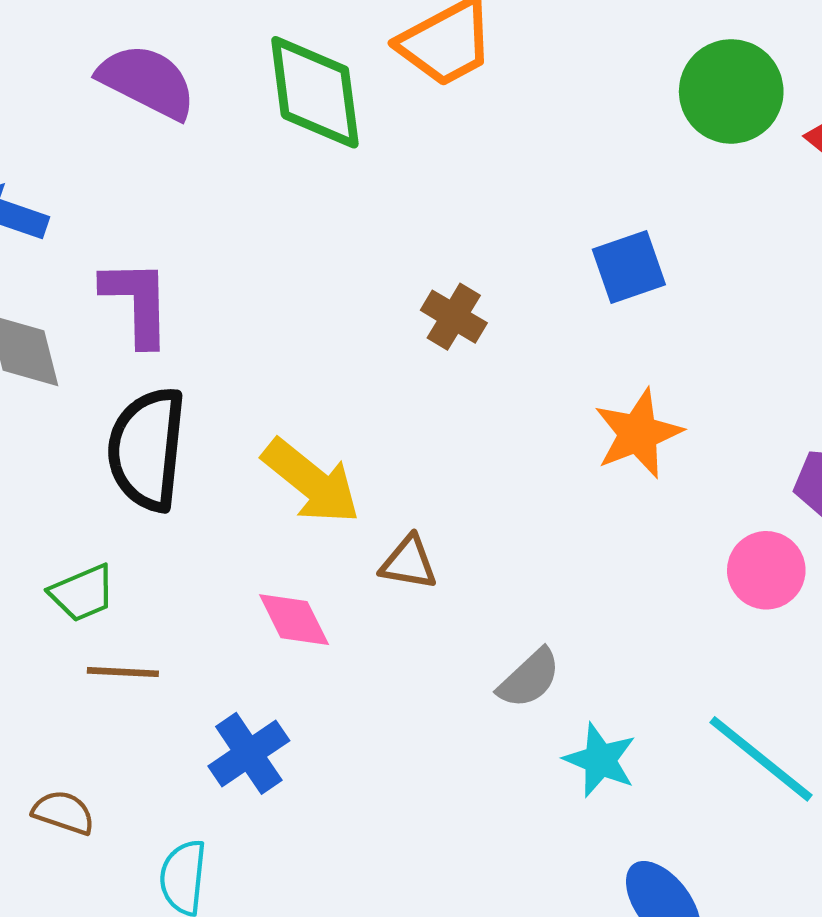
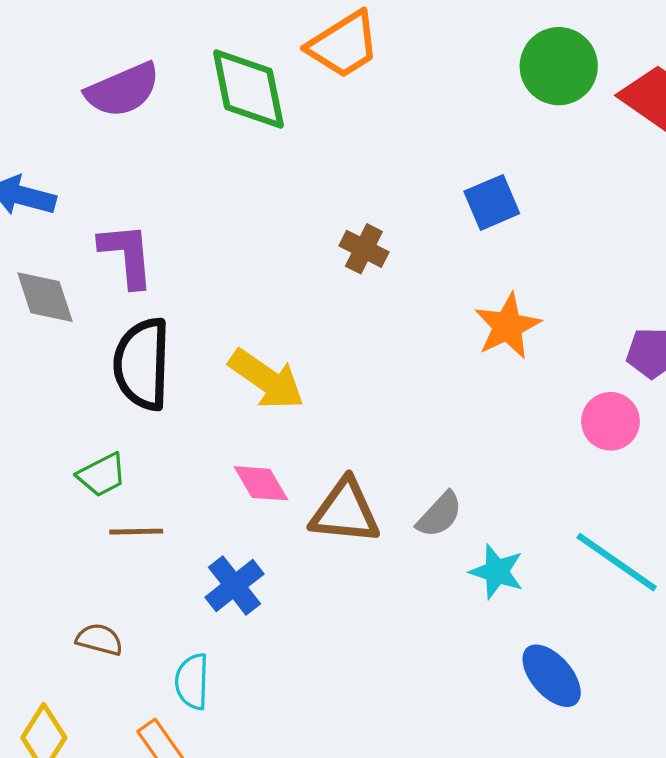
purple semicircle: (147, 81) -> (123, 90), turned 134
brown triangle: (409, 563) -> (345, 512), moved, size x1.6

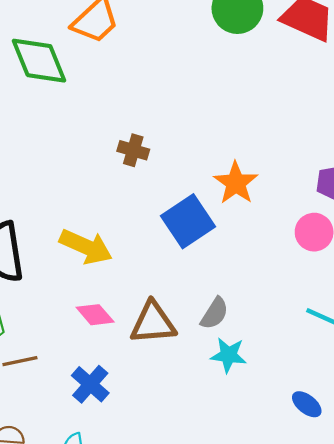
blue square: (492, 202) -> (188, 221), moved, size x1.4
cyan star: (497, 572) -> (228, 355), moved
blue ellipse: (552, 676) -> (307, 404), size x0.7

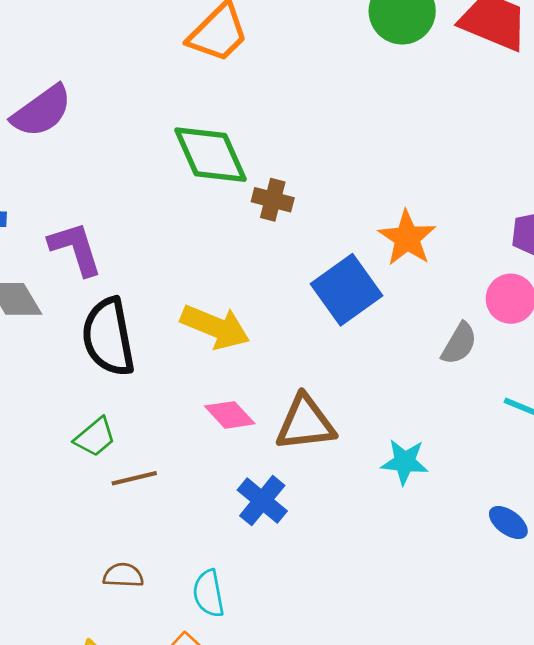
green diamond: (39, 61) -> (210, 155), moved
gray semicircle: (215, 313) -> (459, 344), moved
blue cross: (90, 384) -> (262, 501), moved

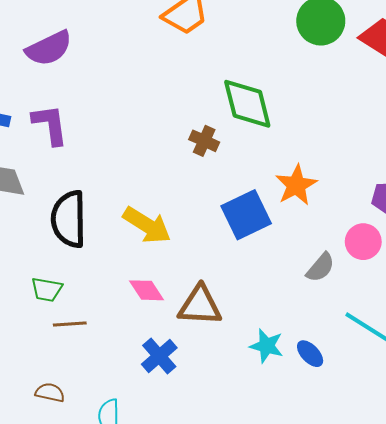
green diamond: (210, 155) -> (247, 104), moved
purple L-shape: (75, 249) -> (50, 125), moved
green trapezoid: (95, 437) -> (47, 290), turned 40
blue ellipse: (508, 523) -> (310, 354), moved

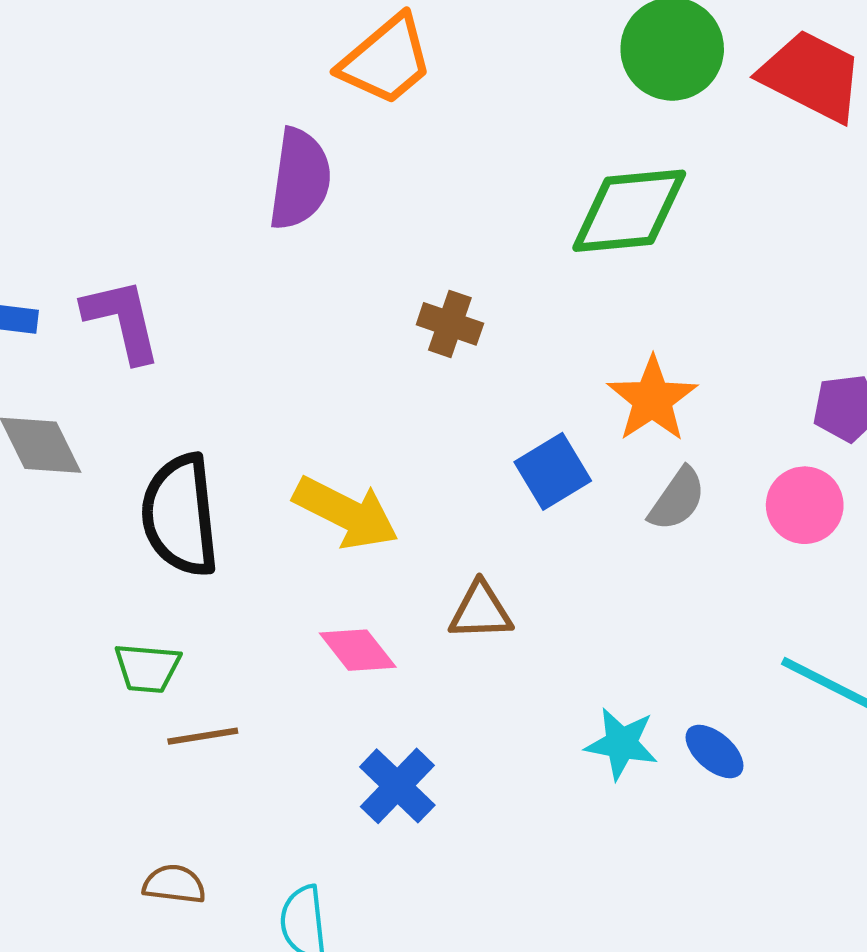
purple semicircle: (49, 48) -> (300, 179), moved, turned -51
green diamond: (247, 104) -> (629, 211), moved, turned -76
blue square: (246, 215) -> (553, 471), size x0.7
gray semicircle: (320, 267) -> (677, 499), moved
brown triangle: (200, 306) -> (481, 611), moved, size x0.7

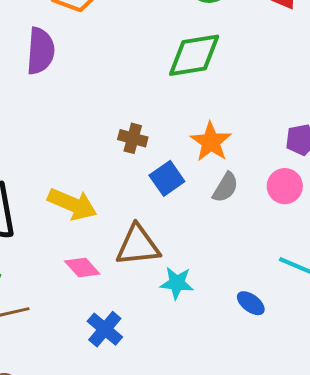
brown cross: (450, 324) -> (133, 138), moved
brown triangle: (481, 611) -> (138, 245), size x1.5
cyan star: (621, 744) -> (177, 283), moved

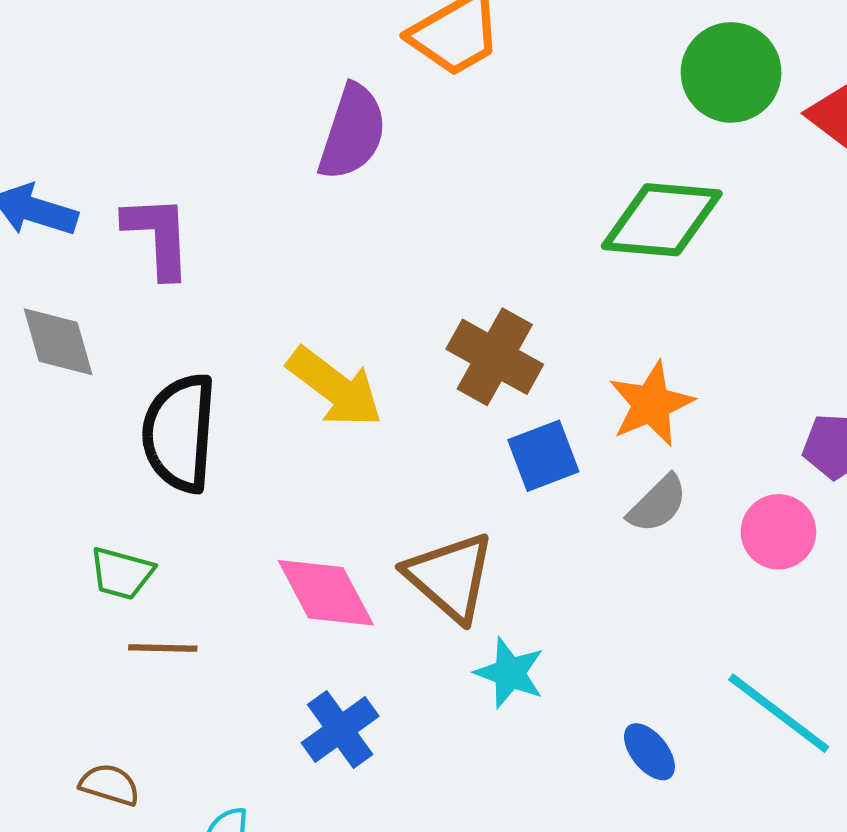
brown cross: (133, 138) -> (495, 357), size x1.5
yellow arrow: (72, 204) -> (335, 387), moved
brown triangle: (138, 245) -> (450, 577), turned 33
pink diamond: (82, 267) -> (326, 593), size x1.4

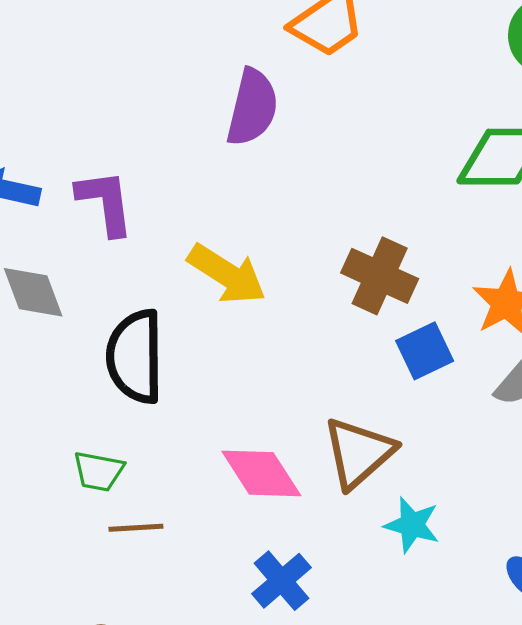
yellow arrow: (335, 387) -> (227, 274), moved
brown triangle: (450, 577) -> (359, 453), turned 42

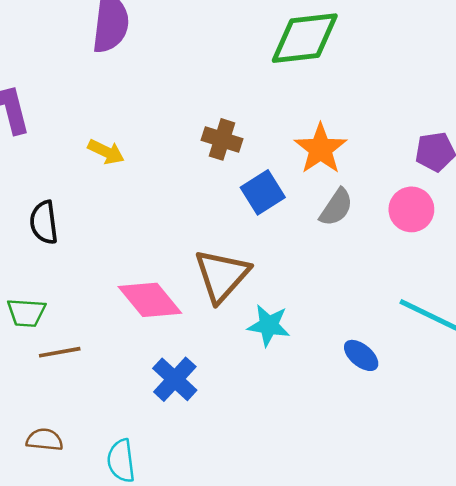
yellow arrow: (227, 274) -> (106, 152), size x0.6
brown cross: (380, 276) -> (222, 139), size x0.7
black semicircle: (135, 357) -> (44, 222), size x0.6

